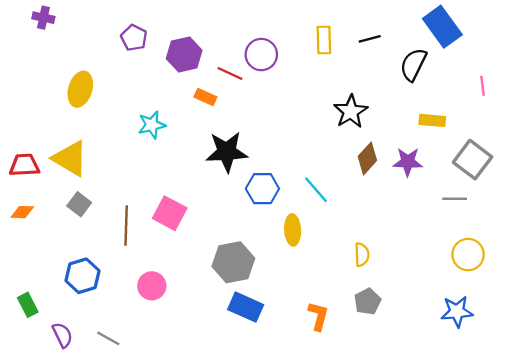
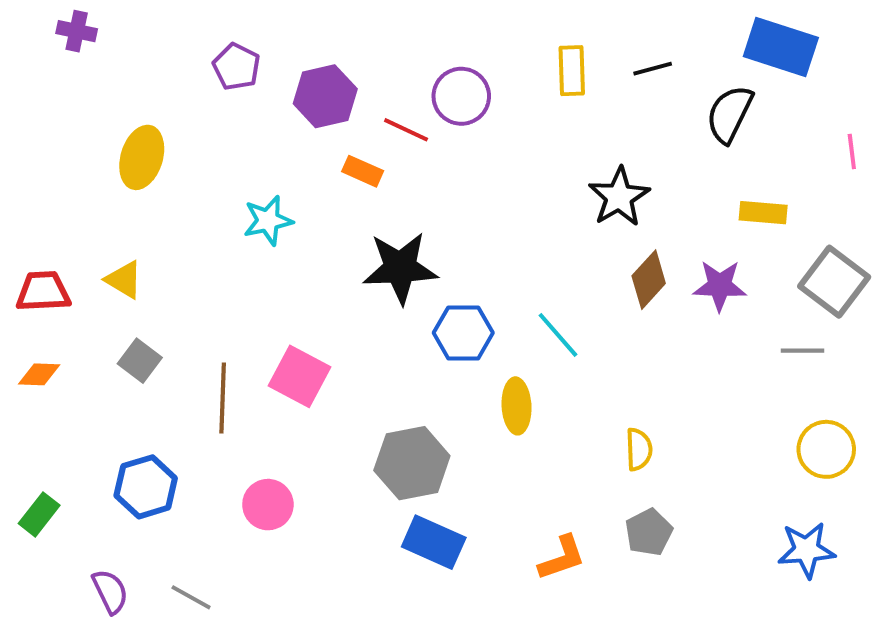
blue rectangle: (442, 27) -> (781, 47), turned -36
yellow triangle: (70, 158) -> (124, 280), size x0.6
green rectangle: (28, 305) -> (39, 514), moved, turned 65
orange L-shape: (318, 316) -> (562, 558), turned 56

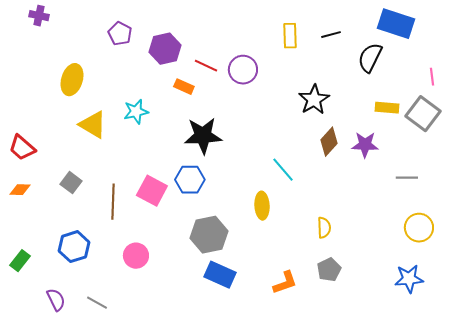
purple circle: (461, 96) -> (243, 70), moved
yellow triangle: (124, 280) -> (93, 125), moved, size x1.4
gray square: (834, 282) -> (423, 114), moved
red trapezoid: (43, 292) -> (22, 148), turned -136
blue hexagon: (463, 333) -> (190, 180), moved

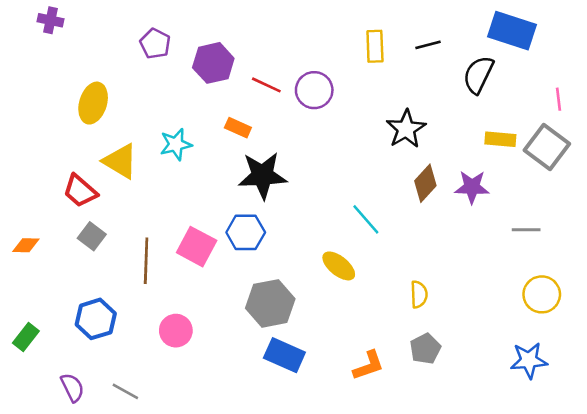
orange rectangle: (184, 87) -> (238, 128), moved
red trapezoid: (22, 148) -> (80, 191), moved
yellow ellipse: (262, 206) -> (339, 266), turned -48

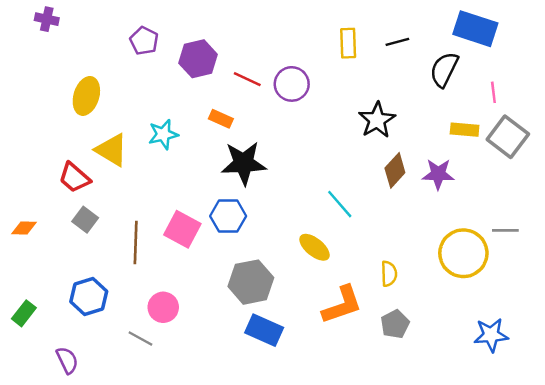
pink line: (559, 99) -> (493, 92), moved
gray line: (526, 230) -> (505, 230), moved
yellow circle: (542, 294) -> (463, 253), moved, size x1.4
orange L-shape: (368, 366) -> (342, 305), moved, size x1.4
gray line: (125, 391) -> (140, 339), moved

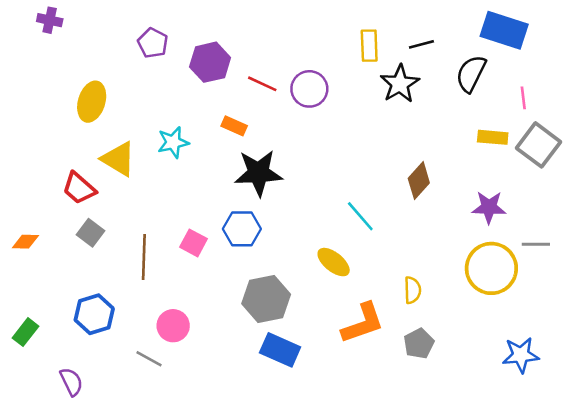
black star: (377, 120) -> (400, 84), moved
purple star: (438, 174) -> (489, 207), moved
pink square: (182, 229) -> (194, 243), size x0.7

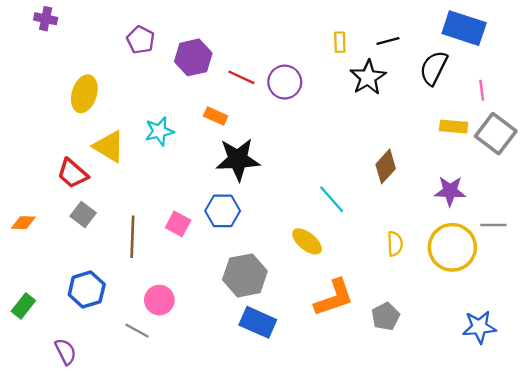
yellow rectangle: (369, 46) -> (340, 42), size x0.7
yellow semicircle: (412, 290) -> (395, 244), moved

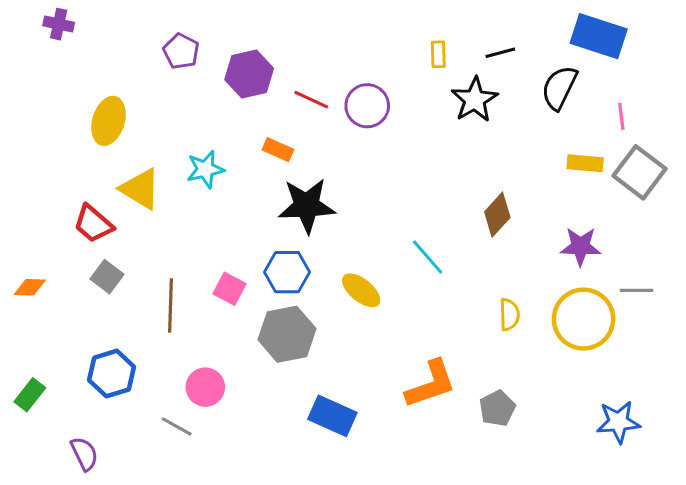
yellow ellipse: (307, 241) -> (361, 290), moved
gray hexagon: (245, 275) -> (287, 334), moved

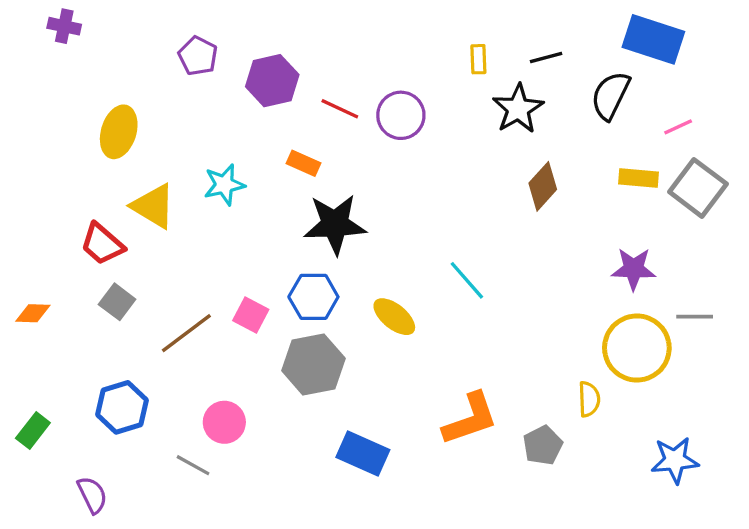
pink line: (621, 116) -> (678, 127), turned 72
brown diamond: (497, 215) -> (543, 186), moved
brown line: (171, 305) -> (186, 333), turned 51
yellow semicircle: (509, 315) -> (589, 399), moved

